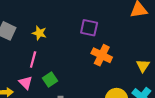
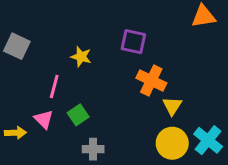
yellow star: (39, 33) -> (81, 57), moved
yellow triangle: (143, 66) -> (172, 106), moved

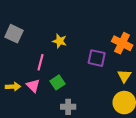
purple square: (133, 42) -> (97, 58), moved
orange cross: (151, 80) -> (122, 43), moved
yellow arrow: (15, 133) -> (13, 87), moved

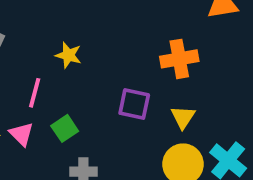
orange cross: (122, 43) -> (179, 59), turned -36
purple square: (97, 58) -> (134, 104), moved

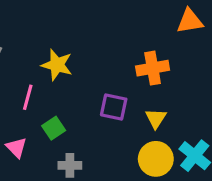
yellow star: (68, 55) -> (57, 65), size x1.4
pink triangle: (21, 134) -> (16, 148), moved

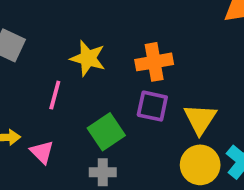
orange cross: (153, 68) -> (154, 62), moved
yellow triangle: (156, 118) -> (200, 119), size x1.4
green square: (54, 128) -> (106, 132), moved, size x1.4

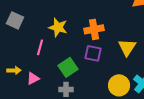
yellow triangle: (200, 119) -> (127, 47), moved
pink triangle: (42, 152) -> (33, 78), turned 48

